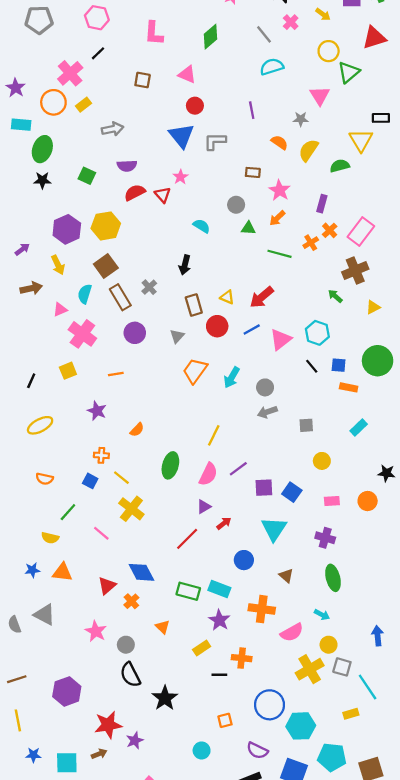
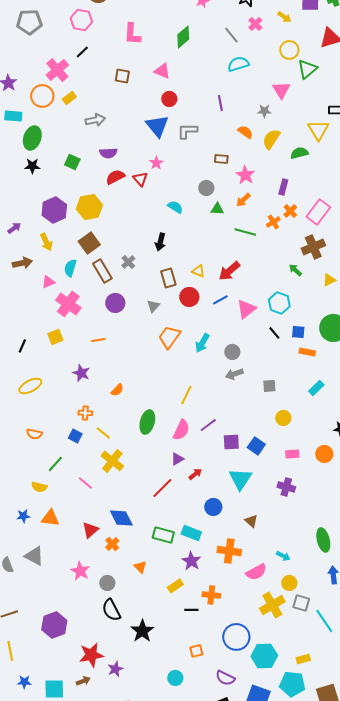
green ellipse: (333, 578) -> (323, 540), moved
yellow rectangle: (351, 714) -> (303, 659), moved

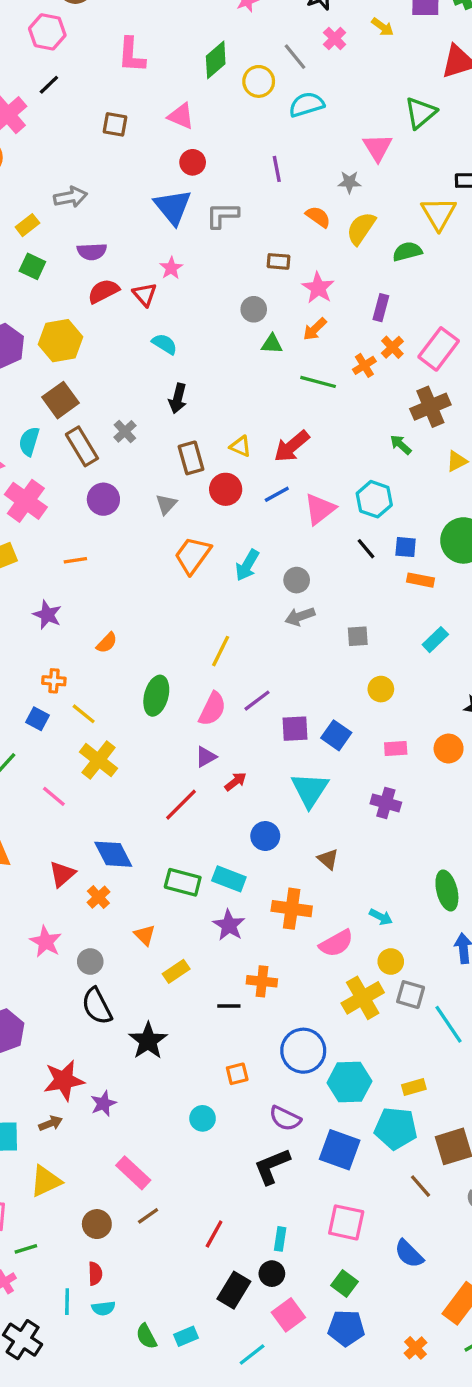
yellow circle: (289, 50) -> (259, 81), moved
yellow rectangle: (69, 98) -> (27, 225), moved
cyan semicircle: (175, 207) -> (165, 344), moved
yellow rectangle: (175, 586) -> (176, 971), moved

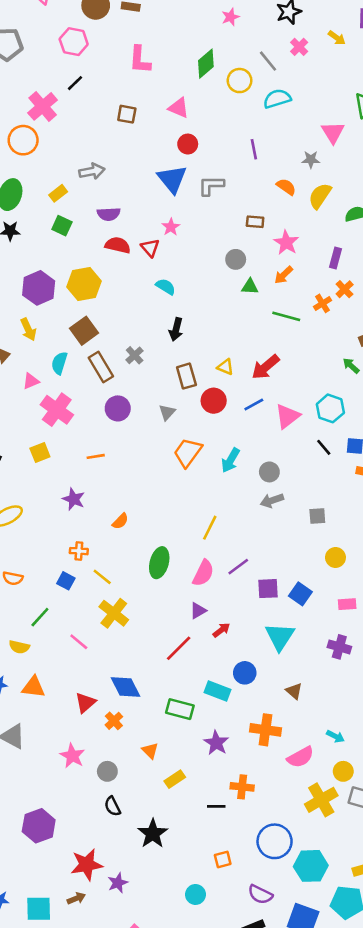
red semicircle: (103, 291) -> (118, 245), turned 40
cyan rectangle: (229, 879) -> (218, 691), moved
black semicircle: (97, 1006) -> (113, 806), size x0.7

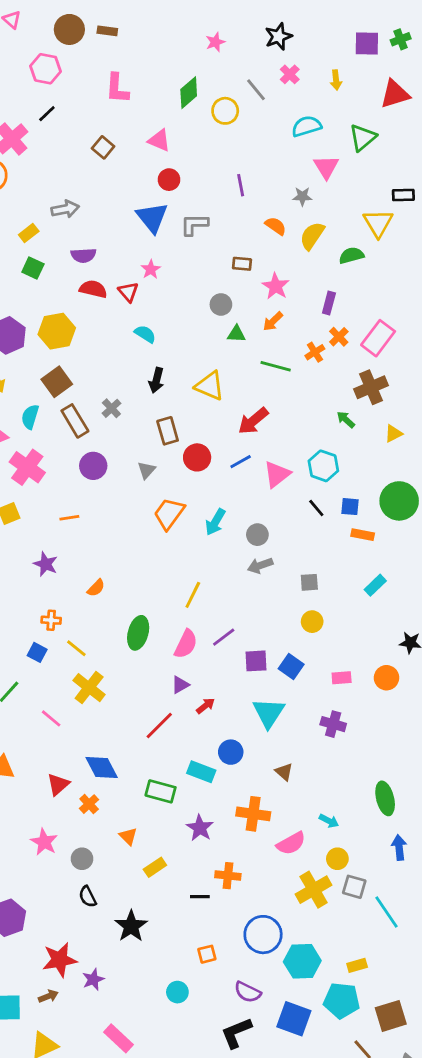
yellow arrow: (337, 38) -> (336, 80), moved, turned 48
cyan semicircle: (277, 99) -> (307, 126), moved
brown square: (127, 114) -> (103, 147), turned 30
yellow triangle: (225, 367) -> (210, 386), moved, size x1.6
yellow circle: (335, 557) -> (312, 622), moved

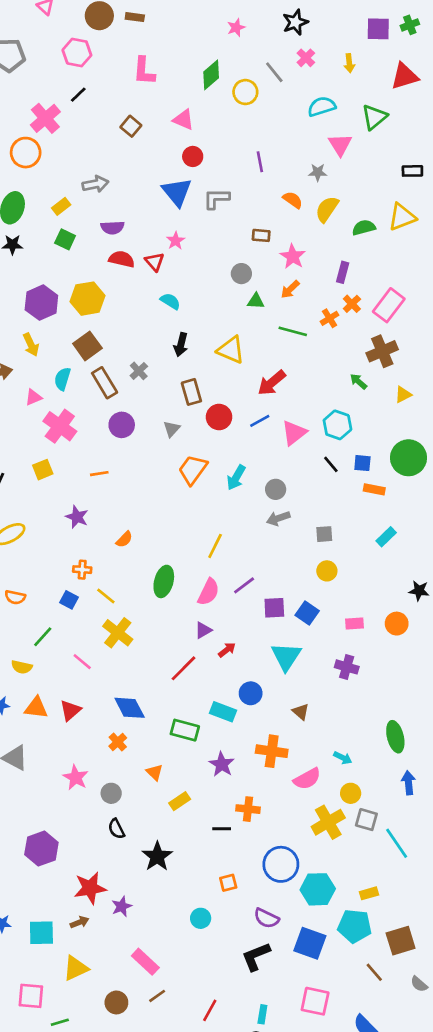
yellow triangle: (378, 223) -> (402, 217), moved, turned 40
red triangle: (58, 784) -> (70, 710), moved

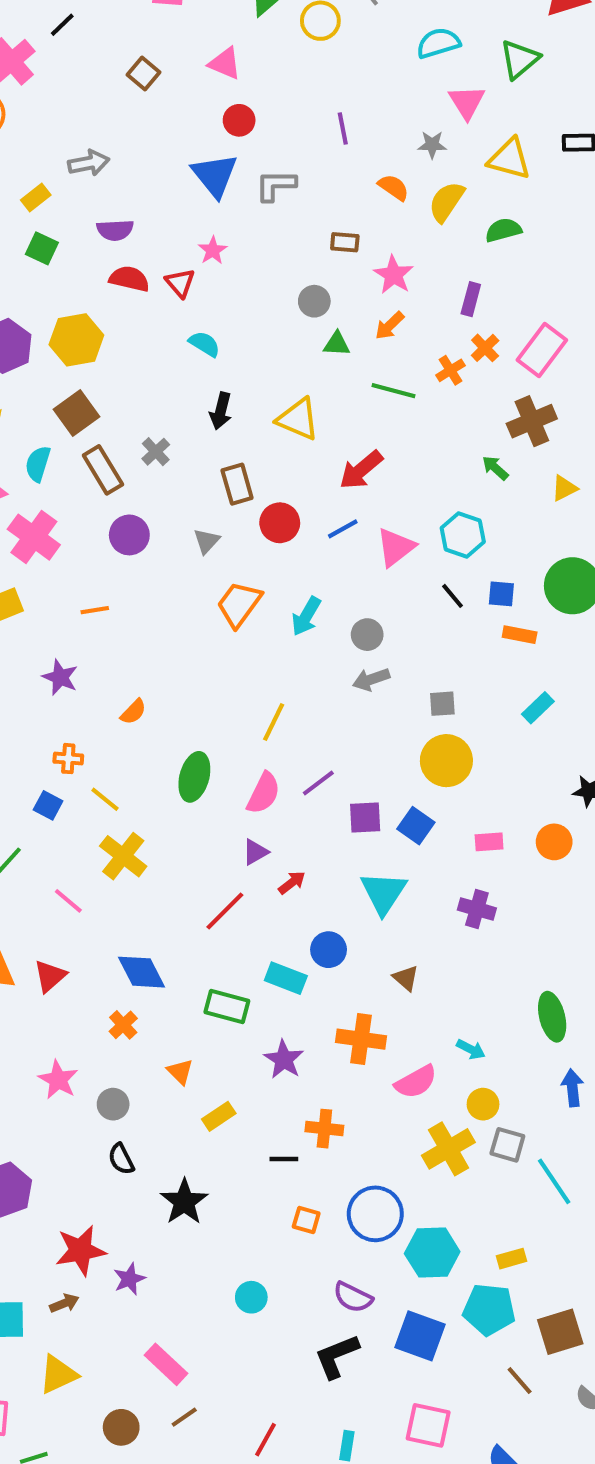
yellow triangle: (402, 217) -> (509, 159), moved, turned 36
yellow circle: (327, 571) -> (446, 761), size x1.6
orange square: (228, 883) -> (306, 1220), moved, turned 30

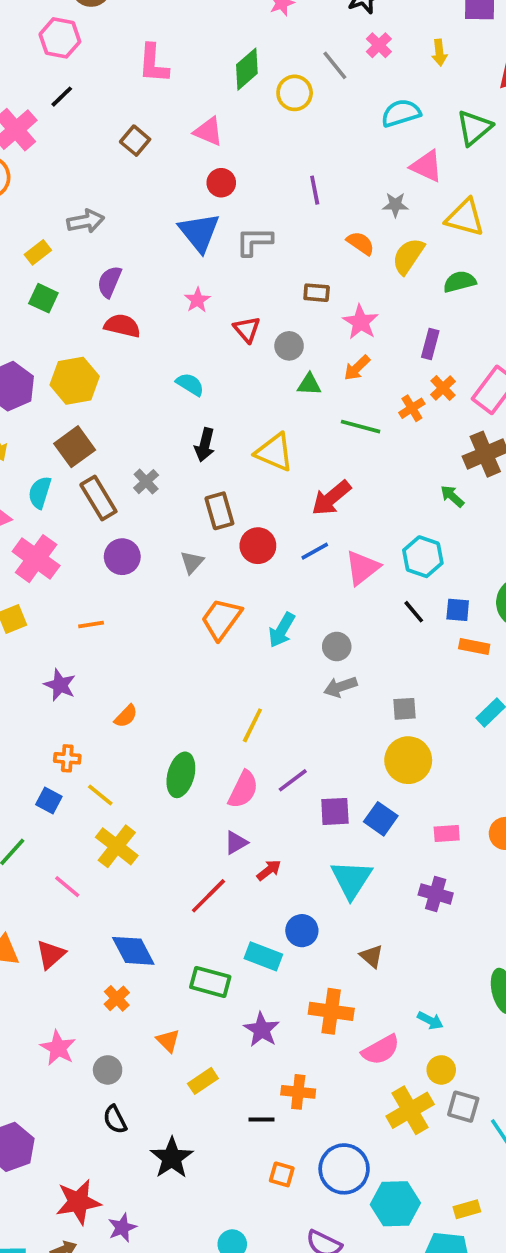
pink triangle: (467, 102) -> (427, 166), turned -33
purple semicircle: (115, 230) -> (109, 282), turned 116
red triangle: (180, 283) -> (247, 329), moved

